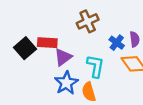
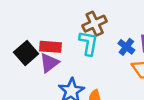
purple triangle: (63, 57) -> (49, 63), moved
cyan L-shape: (95, 66) -> (88, 43), moved

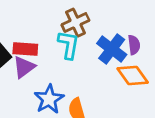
blue cross: (126, 47) -> (112, 49), size x1.5

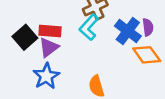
cyan L-shape: (69, 45) -> (89, 27), turned -148
blue star: (49, 99) -> (46, 76), moved

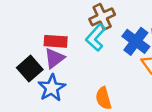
black square: (25, 37) -> (30, 69), moved

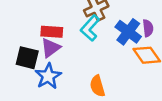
black square: (30, 69) -> (27, 58), turned -35

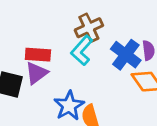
blue star: (48, 76) -> (69, 106), moved

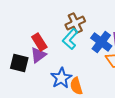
red rectangle: (38, 55) -> (39, 42), turned 54

